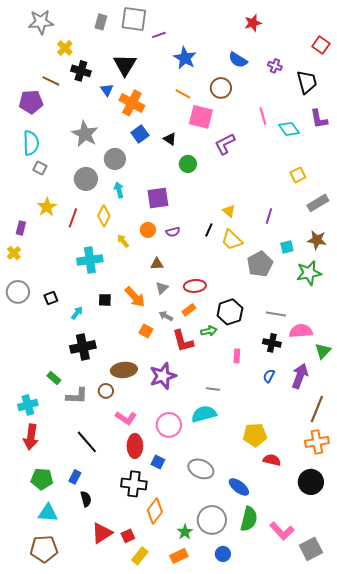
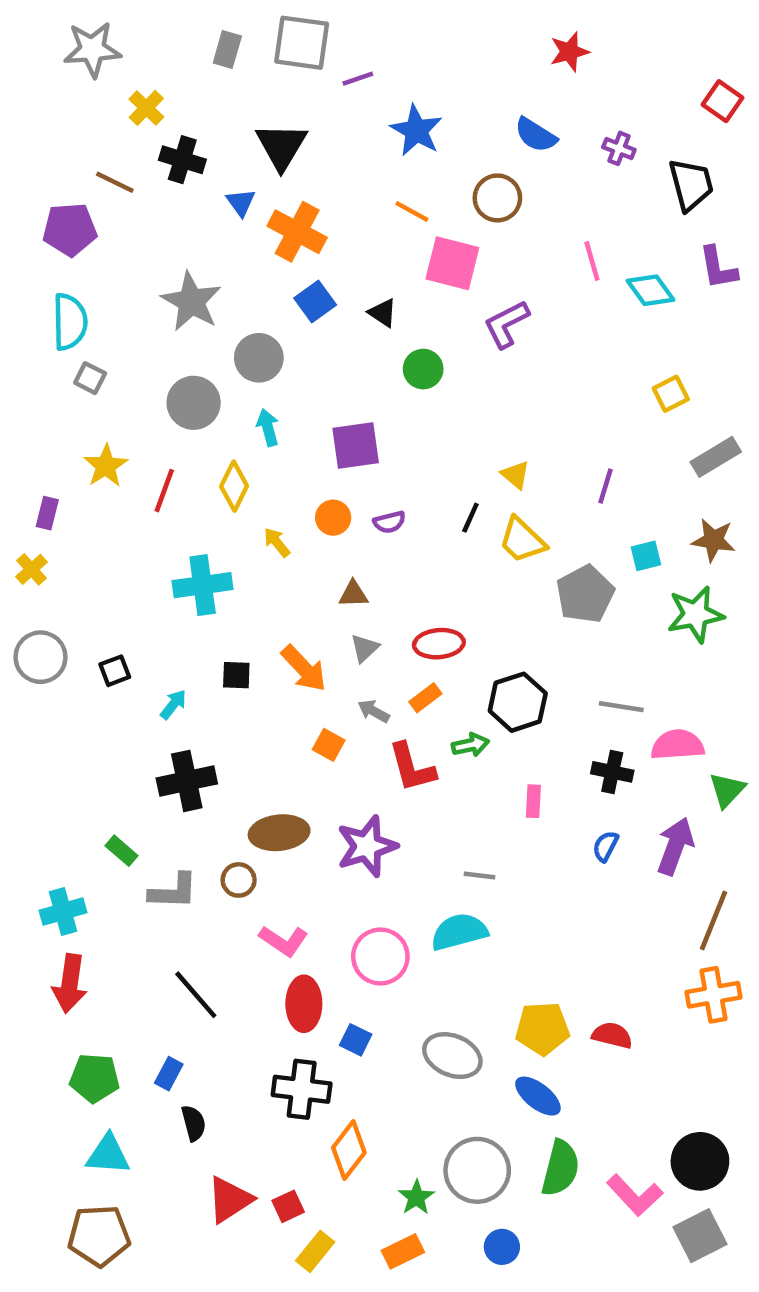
yellow pentagon: (255, 435) -> (542, 1029), moved
black circle: (311, 482) -> (700, 1161), moved

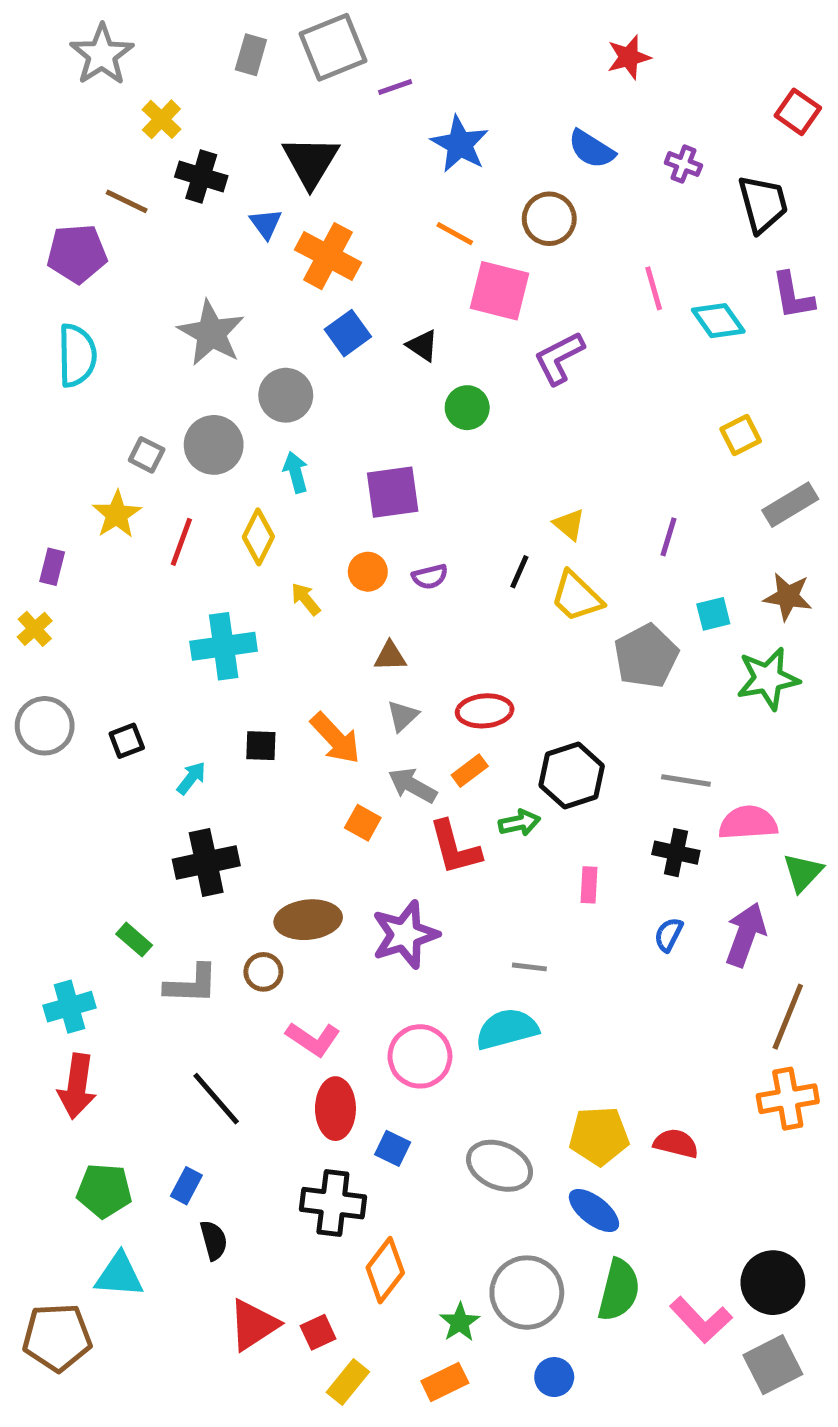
gray square: (302, 43) -> (333, 47), turned -30
gray star: (92, 49) -> (102, 55), turned -30
gray square: (90, 378) -> (147, 455), moved
gray arrow: (374, 711) -> (413, 785), size x1.4
brown pentagon: (99, 1236) -> (57, 1337), moved

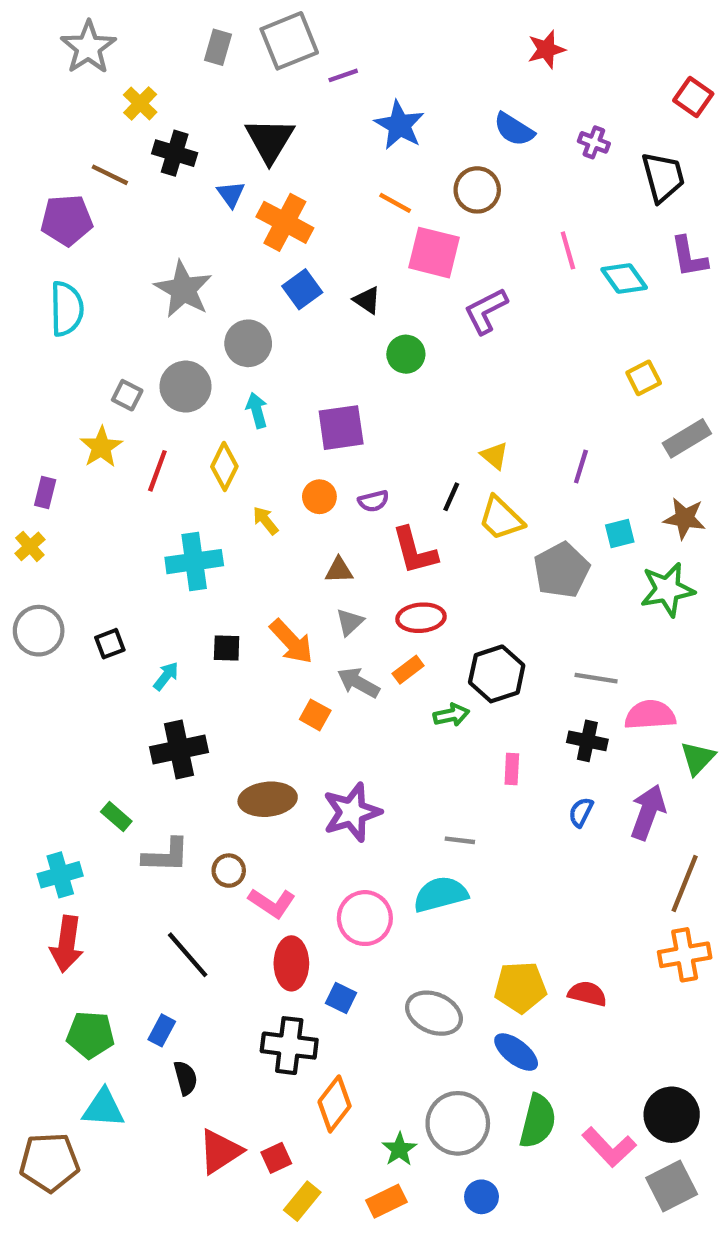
red L-shape: (455, 848) -> (415, 551), moved
brown circle: (263, 972) -> (229, 871), moved

